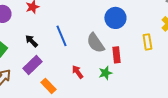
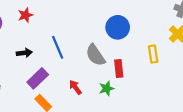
black arrow: (31, 41) -> (24, 53), turned 128
purple rectangle: (32, 65) -> (38, 78), moved

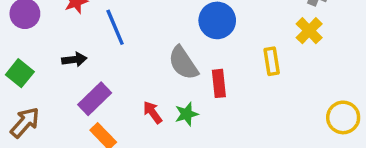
blue line: (58, 47) -> (115, 27), moved
green star: (107, 88) -> (187, 114), moved

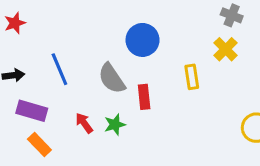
blue line: (115, 27) -> (59, 69), moved
purple rectangle: (95, 99) -> (32, 111), turned 60

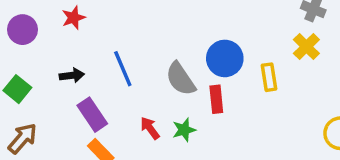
blue circle: (143, 40) -> (225, 58), moved
purple rectangle: (32, 111) -> (92, 115), turned 40

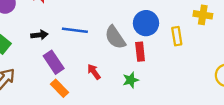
yellow cross: (306, 47) -> (203, 15), turned -36
blue line: (123, 69) -> (75, 30), turned -60
green star: (184, 130) -> (131, 80), moved

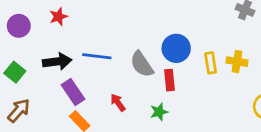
yellow cross: (203, 15) -> (237, 62), moved
black arrow: (39, 35) -> (57, 62), size x1.5

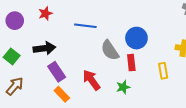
blue line: (97, 56) -> (85, 26), moved
yellow rectangle: (211, 63) -> (163, 71), moved
red arrow: (118, 103) -> (91, 80), size x1.5

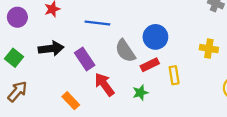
red rectangle: (131, 63) -> (150, 65), turned 70
yellow rectangle: (163, 71) -> (174, 75), moved
purple rectangle: (57, 72) -> (85, 59), moved

